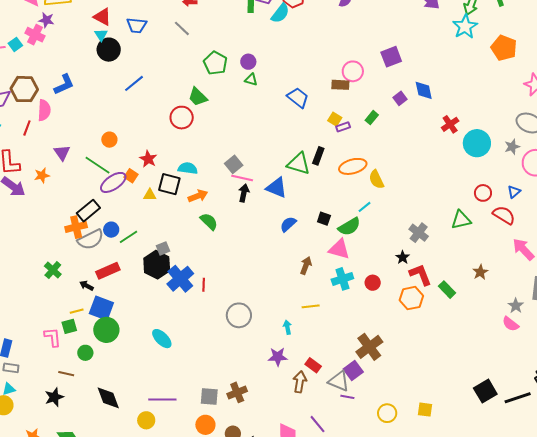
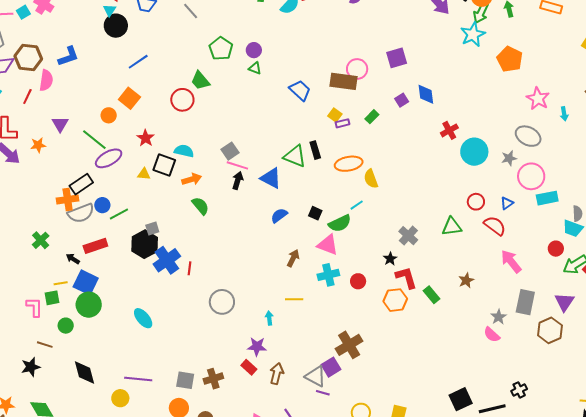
brown rectangle: (340, 85) -> (343, 81), size x1.5
black rectangle: (318, 156) -> (315, 150), turned -42
orange square: (131, 176) -> (129, 98), moved, size x1.5
red rectangle: (313, 365) -> (249, 367), moved

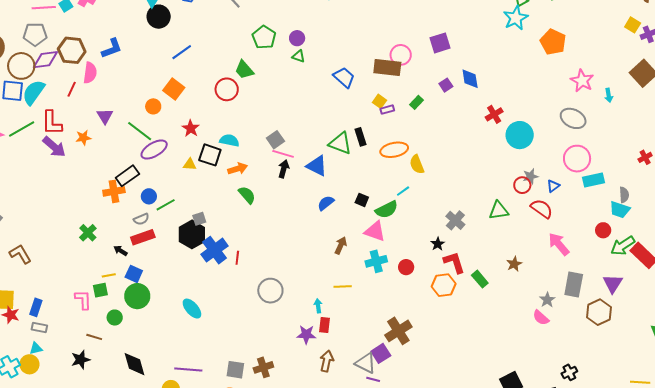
gray star: (509, 158) -> (531, 176), moved
gray semicircle: (81, 213) -> (141, 219), moved, size x0.6
blue square: (86, 282) -> (134, 274), size x0.7
red rectangle: (249, 367) -> (325, 325), moved, turned 56

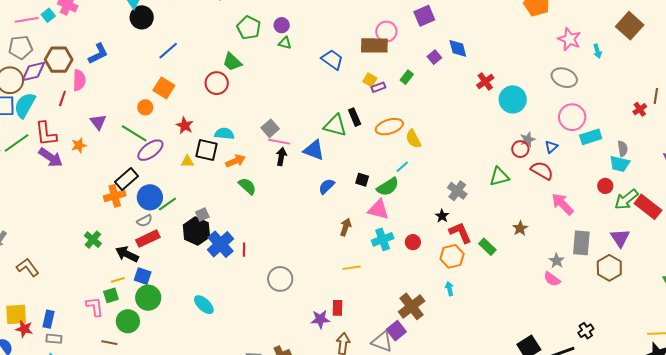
blue circle: (149, 196) -> (150, 197), size x1.6
black arrow: (120, 251) -> (127, 254), size x1.6
cyan arrow: (318, 306) -> (449, 289), moved
green circle: (115, 318) -> (128, 321), size x1.5

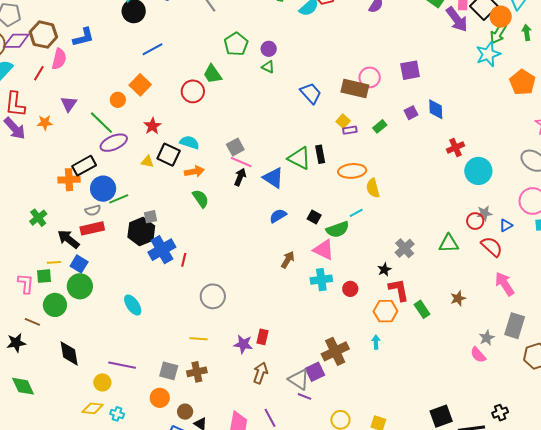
yellow line: (352, 268) -> (199, 339), moved

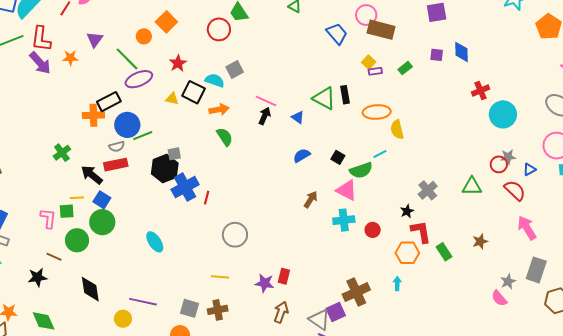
pink circle: (370, 77) -> (366, 15), moved
purple square: (411, 113) -> (437, 55), turned 32
gray square: (235, 147) -> (235, 70), moved
blue triangle: (273, 178) -> (298, 117), size x0.6

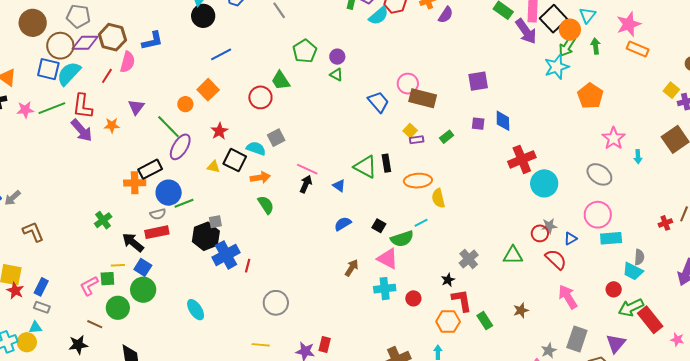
purple ellipse: (139, 79) -> (180, 147), turned -36
red cross: (481, 91) -> (522, 159), size x1.5
pink L-shape: (48, 218) -> (89, 286), turned -125

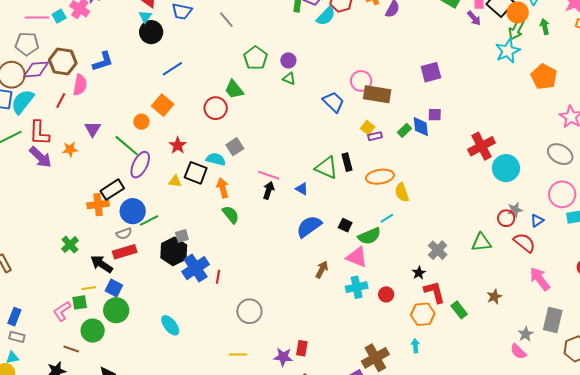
purple arrow: (526, 31) -> (474, 18), size x0.6
blue diamond: (503, 121) -> (421, 127), moved
orange arrow: (260, 178) -> (223, 188), turned -90
blue semicircle: (343, 224) -> (309, 226), size x1.5

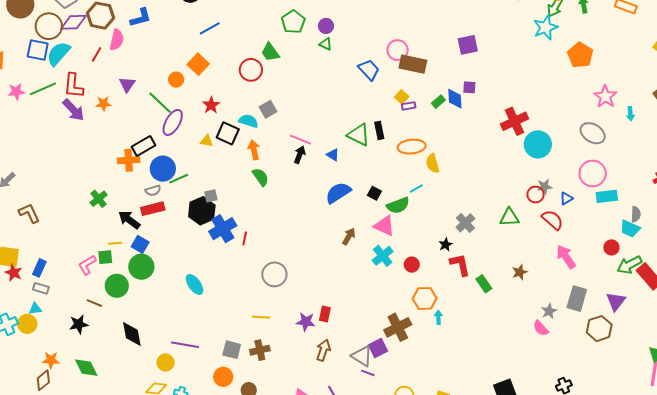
cyan cross: (357, 287) -> (383, 256), turned -30
orange hexagon: (423, 314) -> (425, 298), moved

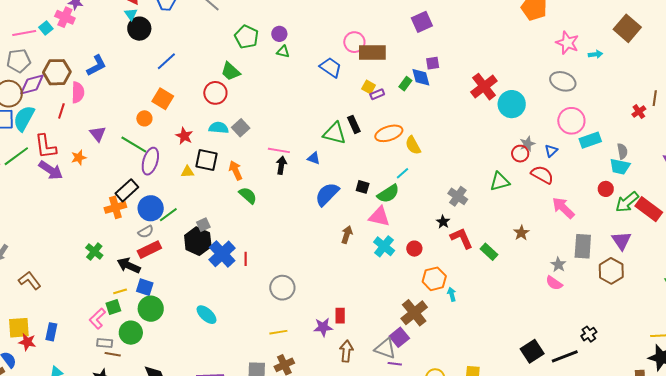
cyan arrow: (630, 114) -> (596, 54), turned -80
cyan semicircle: (248, 121) -> (219, 128), moved
gray rectangle: (41, 288) -> (105, 343), moved

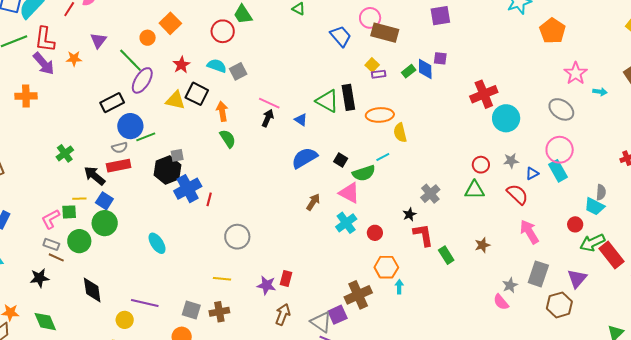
black rectangle: (354, 124) -> (348, 97), size x1.4
cyan rectangle: (590, 140) -> (558, 171), moved, turned 65
red circle: (520, 154) -> (481, 165), moved
yellow triangle: (187, 172) -> (175, 100), size x1.5
orange cross: (115, 207) -> (26, 96), moved

